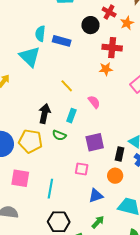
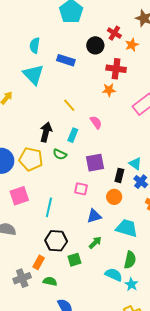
cyan semicircle: (40, 34) -> (35, 45), moved
pink square: (20, 178) -> (19, 196), turned -30

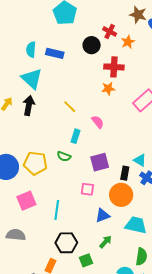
blue rectangle: (66, 60) -> (55, 53), moved
black arrow: (46, 132) -> (29, 106), moved
orange circle: (114, 197) -> (121, 195), size x1.5

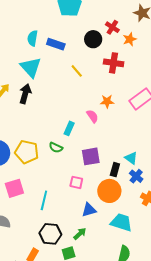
orange star: (108, 89) -> (107, 101), moved
yellow line: (70, 107) -> (77, 71), moved
green arrow: (105, 242) -> (80, 234), moved

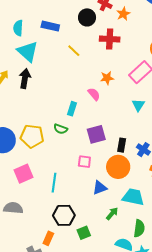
cyan semicircle: (33, 38) -> (18, 28), moved
cyan triangle: (131, 158) -> (138, 105), moved, turned 32
green arrow: (80, 234) -> (112, 214), moved

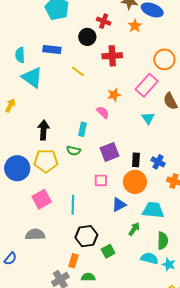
orange star: (123, 14) -> (135, 26), moved
black arrow: (25, 78) -> (43, 130), moved

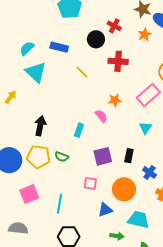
cyan semicircle: (20, 55) -> (27, 48), turned 42
green semicircle: (73, 151) -> (62, 157), moved
black rectangle: (136, 160) -> (129, 156), moved
green arrow: (134, 229) -> (117, 236), turned 56

